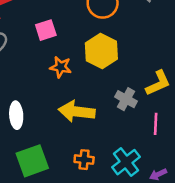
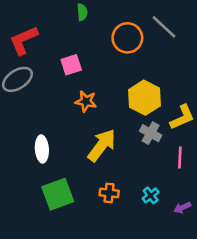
yellow hexagon: (101, 51) -> (144, 98), moved
yellow arrow: (77, 111) -> (102, 145), turned 120
cyan cross: (126, 162) -> (151, 195), size x0.6

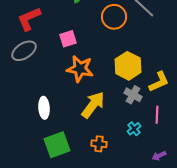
orange star: (86, 101) -> (80, 69), size x1.5
cyan cross: (151, 195) -> (134, 129), moved

